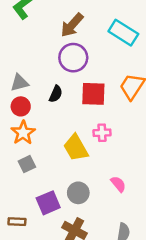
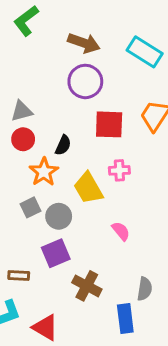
brown arrow: (72, 25) -> (84, 43), turned -112
black semicircle: (56, 94) -> (63, 145), moved
orange star: (23, 133) -> (44, 172), moved
pink semicircle: (118, 184) -> (121, 231), moved
gray circle: (78, 193) -> (59, 216), moved

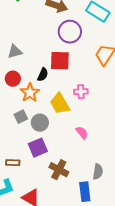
purple circle: (85, 81) -> (70, 32), moved
red square: (109, 124) -> (60, 61), moved
red circle: (23, 139) -> (13, 79), moved

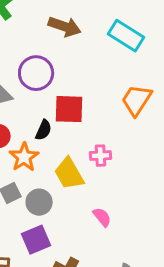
purple circle: (70, 32) -> (36, 73), moved

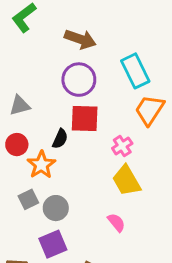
cyan rectangle: (126, 36) -> (135, 71), moved, turned 32
purple circle: (36, 73) -> (79, 80), moved
pink cross: (101, 156) -> (122, 146), moved, turned -30
yellow trapezoid: (69, 174) -> (127, 181), moved

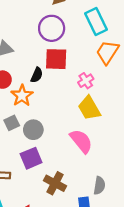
pink semicircle: (116, 222) -> (81, 141), size x1.6

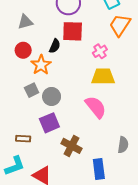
yellow trapezoid: (89, 108) -> (103, 77), turned 120
gray semicircle: (99, 186) -> (123, 145), moved

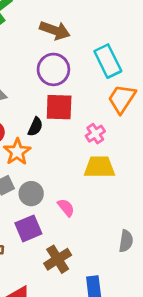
pink semicircle: (96, 107) -> (66, 208), moved, size x0.6
gray semicircle: (123, 145) -> (126, 241), moved
brown cross: (72, 146) -> (58, 259), turned 30

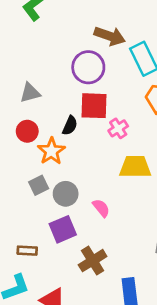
brown arrow: (55, 30) -> (110, 36), moved
pink cross: (95, 134) -> (118, 128), moved

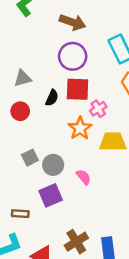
brown arrow: (110, 36) -> (73, 22), moved
black semicircle: (70, 126) -> (52, 98), moved
orange star: (51, 151) -> (80, 128), moved
brown cross: (93, 261) -> (76, 242), moved

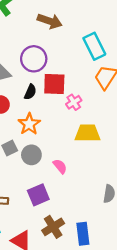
purple circle: (73, 56) -> (34, 59), moved
orange star: (80, 128) -> (29, 124), moved
purple square: (51, 195) -> (38, 195), moved

